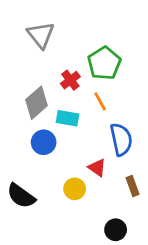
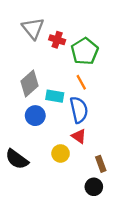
red cross: (70, 80) -> (57, 40), moved, turned -35
blue semicircle: (121, 139) -> (79, 110), moved
brown rectangle: (132, 186) -> (101, 164), moved

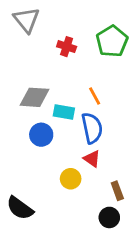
gray triangle: (33, 28) -> (27, 20), moved
green pentagon: (85, 51) -> (112, 41), moved
gray diamond: (30, 83) -> (35, 97), turned 45
black semicircle: (17, 159) -> (20, 208), moved

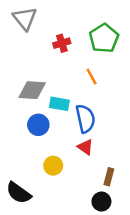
red cross: (67, 47) -> (62, 43), turned -35
orange line: (95, 96) -> (92, 77), moved
yellow circle: (71, 179) -> (53, 166), moved
brown rectangle: (117, 191) -> (109, 177), turned 35

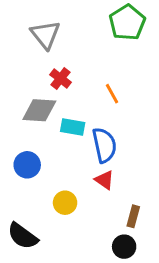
gray triangle: (25, 18) -> (45, 35), moved
green pentagon: (104, 38) -> (127, 22), moved
red cross: (62, 43) -> (60, 78), moved, turned -35
blue circle: (38, 125) -> (27, 165), moved

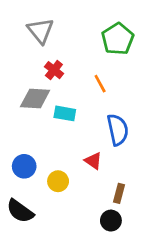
green pentagon: (127, 22) -> (118, 39), moved
blue semicircle: (104, 145) -> (118, 130), moved
blue circle: (27, 165) -> (24, 166), moved

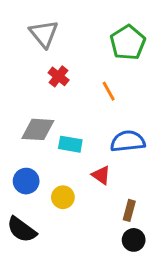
gray diamond: (35, 99) -> (38, 129), moved
cyan rectangle: (65, 113) -> (70, 144), moved
blue semicircle: (118, 130) -> (128, 141), turned -84
black circle: (111, 221) -> (134, 240), moved

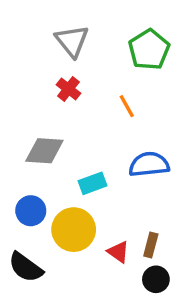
gray triangle: (44, 34) -> (72, 41), moved
cyan rectangle: (70, 144) -> (92, 183), moved, turned -30
red triangle: (101, 175) -> (118, 252), moved
yellow circle: (63, 197) -> (74, 230), size x1.6

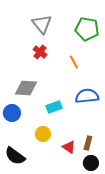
green pentagon: (149, 50) -> (87, 29), turned -30
blue circle: (31, 211) -> (12, 113), moved
yellow circle: (74, 230) -> (43, 134), size x0.6

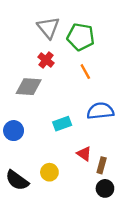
green pentagon: (87, 29) -> (81, 37), moved
gray diamond: (26, 88) -> (29, 87), moved
yellow circle: (43, 134) -> (49, 172), moved
red triangle: (69, 147) -> (84, 154), moved

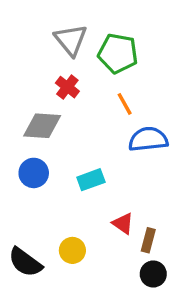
blue semicircle: (100, 111) -> (148, 139), moved
blue circle: (14, 131) -> (34, 173), moved

